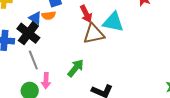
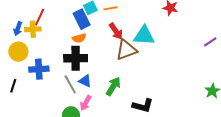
blue triangle: (35, 18) -> (85, 81), moved
black cross: (28, 33) -> (76, 58), moved, turned -30
pink arrow: (46, 81) -> (86, 103), turned 35

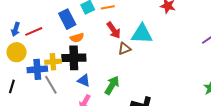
red line: (40, 17) -> (34, 31), moved, turned 42
blue rectangle: (82, 19) -> (67, 19), moved
yellow cross: (33, 29) -> (53, 62), moved
brown triangle: (126, 50) -> (124, 49), size x0.6
gray line: (70, 84) -> (51, 85), moved

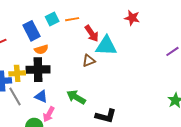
red arrow: (114, 30) -> (92, 34), moved
blue triangle: (84, 80) -> (41, 96), moved
green arrow: (112, 85) -> (76, 97), turned -90

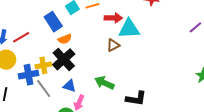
red arrow: (92, 34) -> (113, 18), turned -48
black cross: (38, 70) -> (64, 59), turned -35

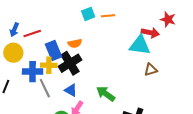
red arrow: (113, 18) -> (150, 33), moved
blue rectangle: (53, 22) -> (53, 50), moved
brown triangle: (113, 45) -> (151, 70), moved

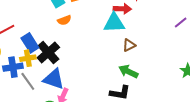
orange semicircle: (75, 43) -> (64, 20), moved
blue triangle: (71, 90) -> (54, 79), size x1.6
green arrow: (106, 94) -> (128, 71), moved

